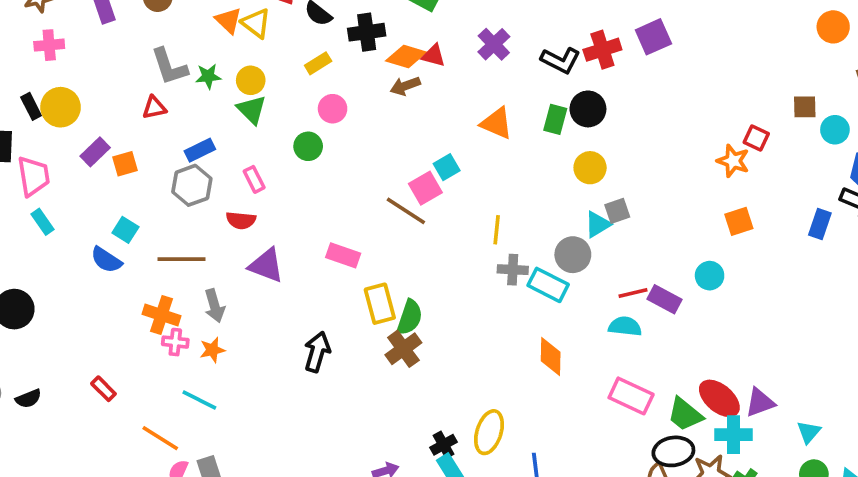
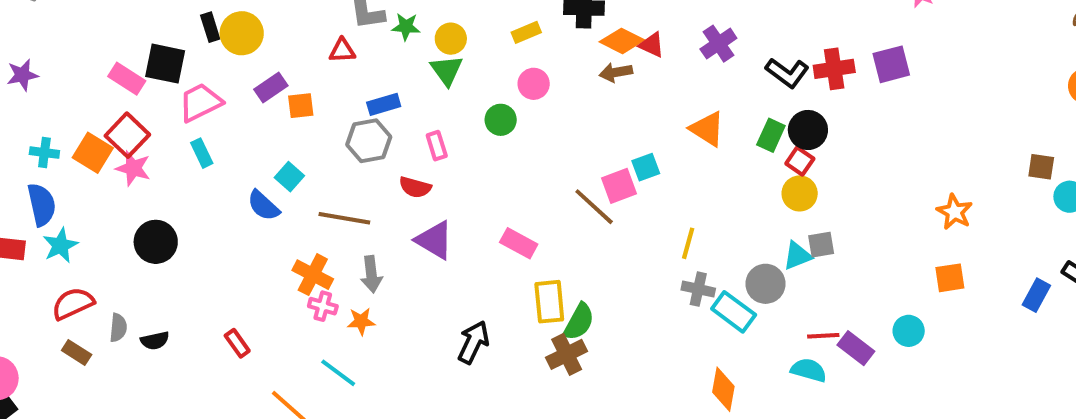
red square: (756, 138) -> (800, 161), moved
pink trapezoid: (34, 176) -> (200, 102), turned -117

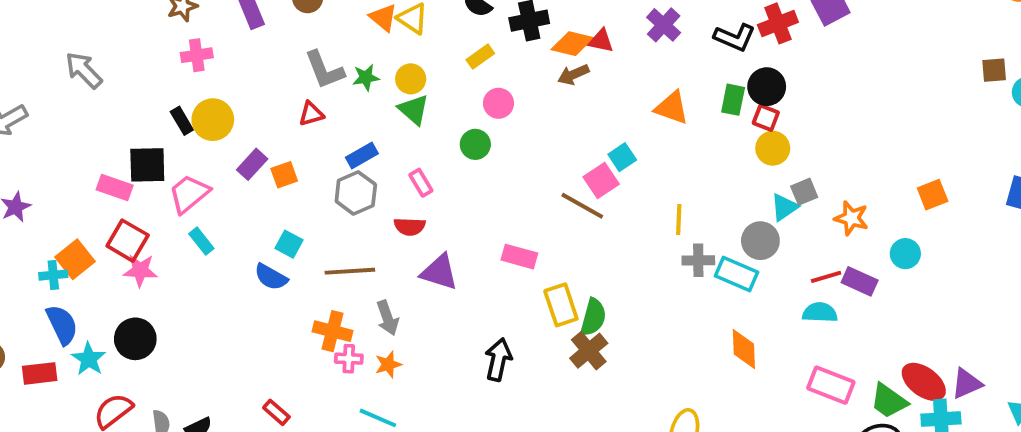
orange square: (93, 153) -> (75, 259), moved, turned 33
orange star: (955, 212) -> (851, 218), moved
black circle: (156, 242) -> (135, 339), moved

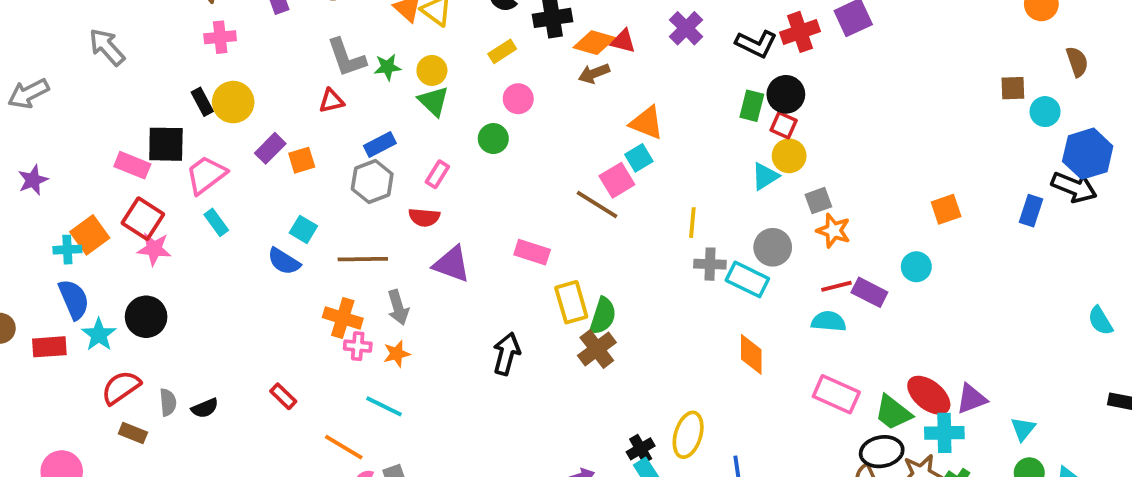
orange triangle: (672, 108) -> (647, 123), moved
pink rectangle: (421, 183) -> (437, 174), turned 60
cyan triangle: (784, 207) -> (765, 176), moved
orange star: (851, 218) -> (833, 231), moved

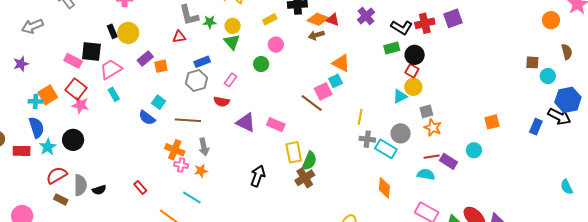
gray arrow: (28, 94) -> (32, 26), moved
green rectangle: (752, 106) -> (392, 48), moved, turned 56
purple triangle: (452, 264) -> (246, 122), moved
gray semicircle: (168, 402) -> (80, 185), size x1.5

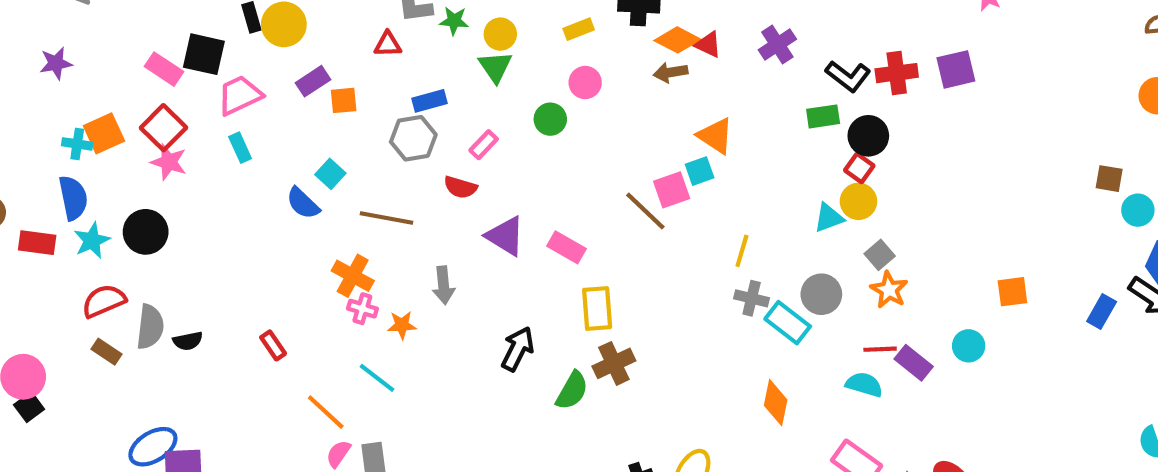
gray square: (426, 111) -> (880, 255), turned -32
gray arrow: (204, 147) -> (443, 285), moved
green semicircle: (309, 161) -> (572, 391), moved

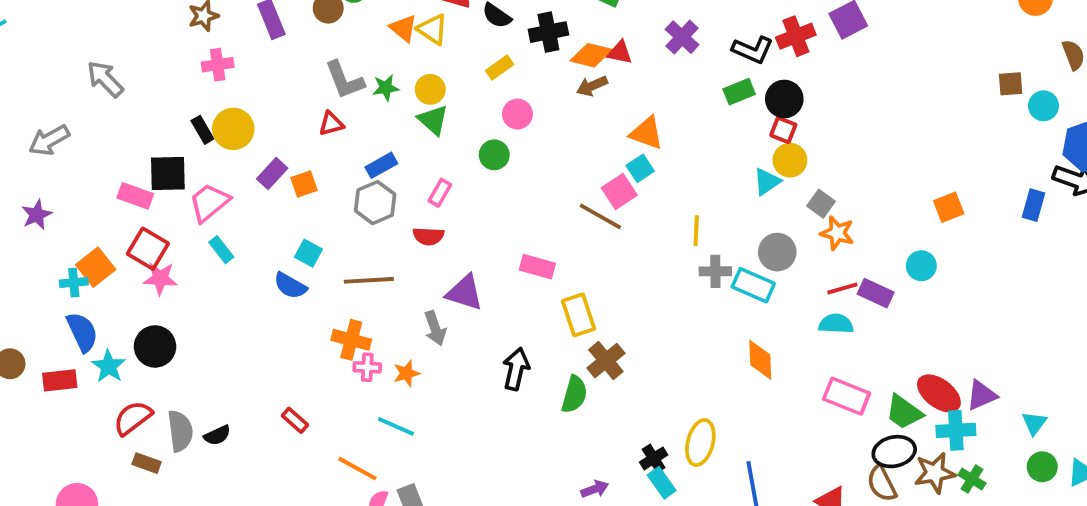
purple triangle: (505, 236) -> (465, 293), moved

